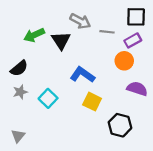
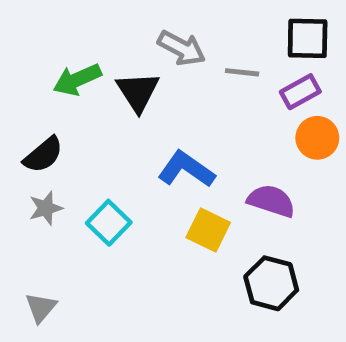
orange circle: (124, 61) -> (317, 138), moved
purple semicircle: (137, 89) -> (271, 201), moved

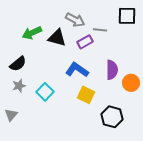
black triangle: (138, 92) -> (57, 38), turned -42
purple rectangle: (300, 92) -> (85, 42), moved
orange circle: (317, 138) -> (131, 83), moved
purple semicircle: (271, 201) -> (112, 70), moved, turned 72
gray triangle: (41, 308) -> (11, 115), moved

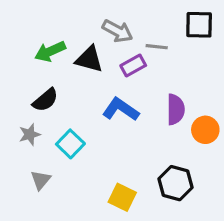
black semicircle: (18, 64) -> (45, 100), moved
yellow square: (86, 95) -> (122, 197), moved
gray triangle: (11, 115) -> (41, 180), moved

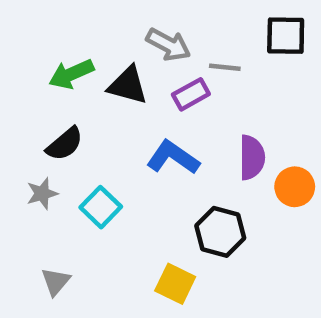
gray triangle: (41, 180) -> (56, 282), moved
black hexagon: (176, 183) -> (220, 232), moved

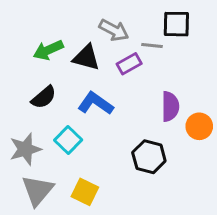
black square: (286, 36) -> (176, 24), moved
blue L-shape: (173, 157) -> (96, 103), moved
gray star: (42, 194) -> (25, 149), moved, size x1.5
gray triangle: (56, 282) -> (38, 190), size x1.6
yellow square: (175, 284) -> (85, 192), moved

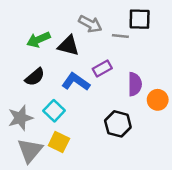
purple rectangle: (129, 64) -> (102, 69), moved
yellow square: (85, 192) -> (59, 142), moved

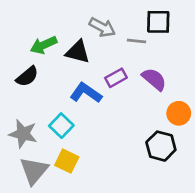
black semicircle: (35, 77) -> (27, 76), moved
purple semicircle: (135, 84) -> (154, 79), moved, turned -50
gray star: (20, 118) -> (23, 134), turned 30
black hexagon: (118, 124) -> (161, 146), moved

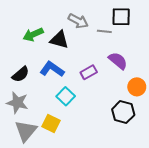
black semicircle: (27, 76) -> (21, 74), moved
purple rectangle: (116, 78) -> (89, 72), moved
blue L-shape: (86, 93) -> (52, 69), moved
cyan square: (61, 126) -> (66, 96), moved

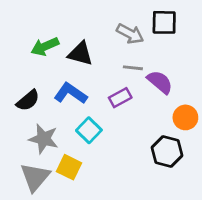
gray arrow: (78, 21) -> (130, 34), moved
gray line: (104, 31) -> (133, 68), moved
gray star: (17, 103) -> (44, 139), moved

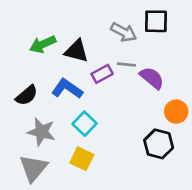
purple rectangle: (120, 98) -> (102, 74), moved
yellow square: (69, 167) -> (82, 159), moved

